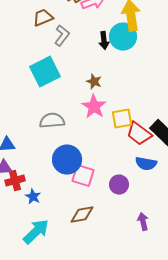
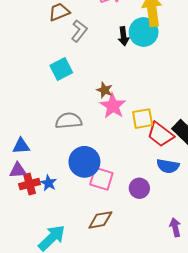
cyan square: (45, 72) -> (61, 69), size x0.7
brown star: (94, 82) -> (105, 90), moved
blue star: (33, 197) -> (49, 183), moved
purple arrow: (143, 222) -> (175, 227), moved

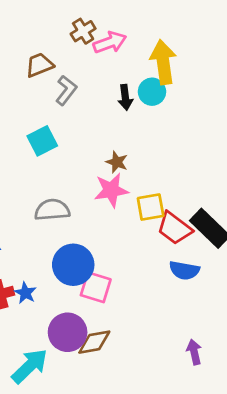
cyan circle: (144, 32) -> (152, 92), size x0.7
brown star: (105, 90) -> (117, 162), moved
pink star: (113, 106) -> (111, 190), turned 30
purple circle: (139, 188) -> (68, 332), moved, size x1.4

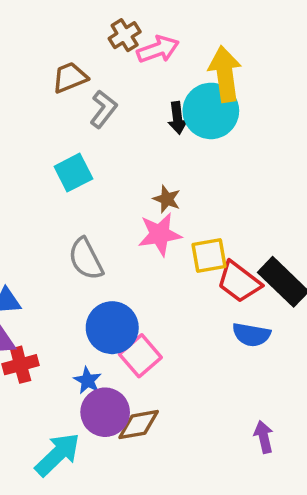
cyan circle: (152, 92) -> (211, 111), size x1.6
gray semicircle: (52, 210) -> (86, 259), turned -112
pink square: (96, 287) -> (140, 356), turned 32
blue star: (25, 293) -> (88, 380), moved

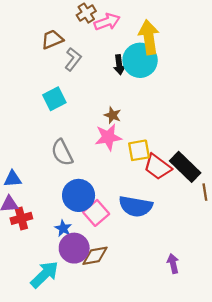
blue semicircle: (251, 335) -> (136, 206), moved, size x1.4

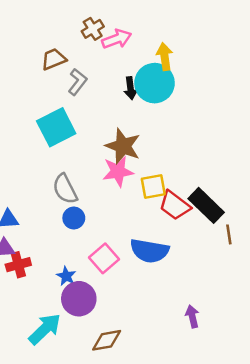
yellow arrow: (149, 37) -> (165, 57), size x0.7
cyan square: (54, 99) -> (56, 127), size x1.4
brown star: (113, 115) -> (123, 146), size x1.8
blue circle: (79, 195) -> (74, 218), moved, size x0.6
brown diamond: (95, 256) -> (107, 340), moved

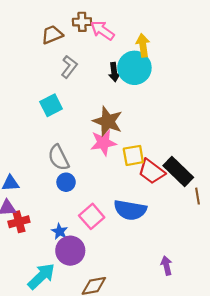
brown cross: (93, 29) -> (82, 22), turned 30
pink arrow: (117, 39) -> (102, 30), turned -125
brown trapezoid: (54, 59) -> (52, 35), moved
cyan square: (56, 127) -> (51, 105), size x0.7

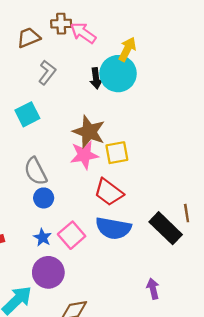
yellow arrow: (143, 45) -> (127, 49), turned 35
yellow square: (133, 155) -> (117, 153), moved
red trapezoid: (152, 172) -> (109, 192), moved
black rectangle: (178, 172) -> (166, 228), moved
blue star: (60, 231) -> (42, 237), moved

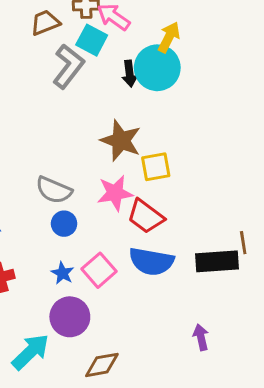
gray L-shape: (47, 72) -> (68, 66), size x1.4
cyan square: (27, 114) -> (92, 40), moved, turned -35
pink star: (84, 155) -> (115, 193), moved
gray semicircle: (36, 171) -> (54, 190), turned -40
black rectangle: (166, 228) -> (217, 261), turned -48

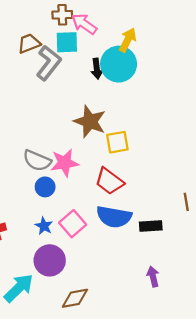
brown trapezoid: (45, 23) -> (29, 43), moved
cyan square: (92, 40) -> (67, 42), turned -30
pink star: (115, 193) -> (65, 163), moved
black rectangle: (217, 261) -> (151, 226), moved, size x0.7

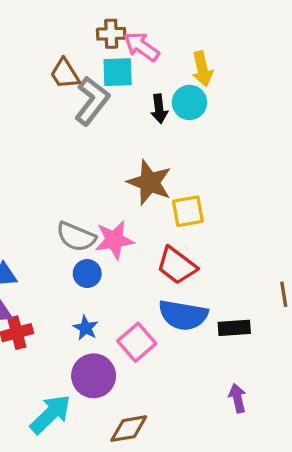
yellow arrow: (128, 40) -> (202, 69), turned 140
brown trapezoid: (29, 43) -> (65, 74), turned -100
cyan circle: (119, 64) -> (189, 102), size x0.7
pink square: (73, 224) -> (137, 342), moved

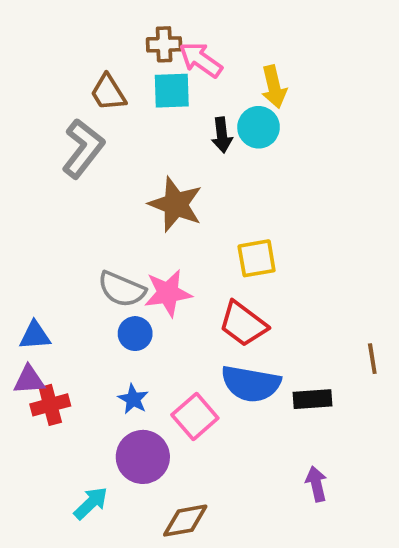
gray L-shape: (92, 101) -> (83, 148), moved
brown star: (150, 182) -> (176, 204), moved
cyan arrow: (50, 414) -> (91, 503), size x0.7

